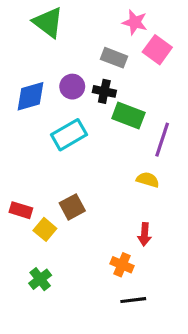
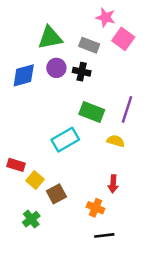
green triangle: (48, 22) -> (50, 38), moved, turned -48
green rectangle: (128, 115) -> (92, 112), moved
cyan rectangle: (69, 135) -> (65, 140), moved
brown square: (72, 207) -> (56, 194), moved

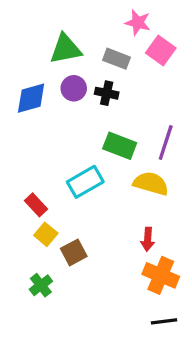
yellow semicircle: (116, 141) -> (151, 183), size x1.5
red rectangle: (16, 165) -> (36, 205), moved, turned 30
orange cross: (95, 208) -> (161, 275), moved, size x1.5
black line: (104, 235) -> (164, 321), moved

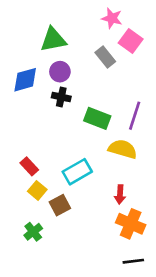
gray rectangle: (116, 59) -> (105, 57), moved, turned 30
black cross: (107, 93) -> (61, 97), moved
cyan rectangle: (85, 182) -> (77, 172), moved

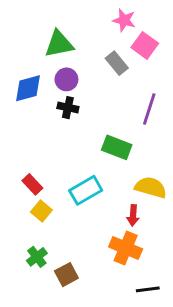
purple line: (135, 116) -> (149, 109), moved
green rectangle: (97, 118) -> (117, 147), moved
yellow semicircle: (123, 149) -> (151, 187), moved
brown square: (60, 205) -> (66, 275), moved
orange cross: (131, 224) -> (126, 248), moved

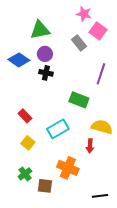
blue diamond: (28, 88) -> (19, 60), turned 50
red rectangle: (32, 184) -> (25, 116), moved
orange cross: (126, 248) -> (68, 168), moved
brown square: (66, 275) -> (45, 186), turned 35

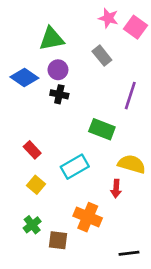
pink square: (98, 31) -> (136, 27), moved

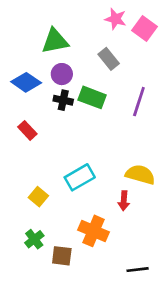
green rectangle: (102, 129) -> (92, 97), moved
red rectangle: (32, 150) -> (27, 130), moved

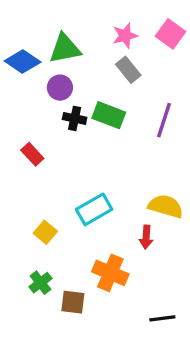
pink star: (116, 19) -> (125, 36), moved, turned -30
purple circle: (62, 74) -> (60, 88), moved
blue diamond: (26, 82) -> (23, 62), moved

